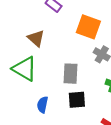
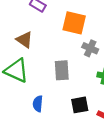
black square: (77, 100) -> (80, 105), moved

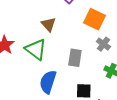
blue semicircle: (38, 104) -> (48, 82), size x1.6

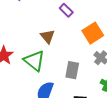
orange square: (95, 19) -> (93, 33), turned 30

